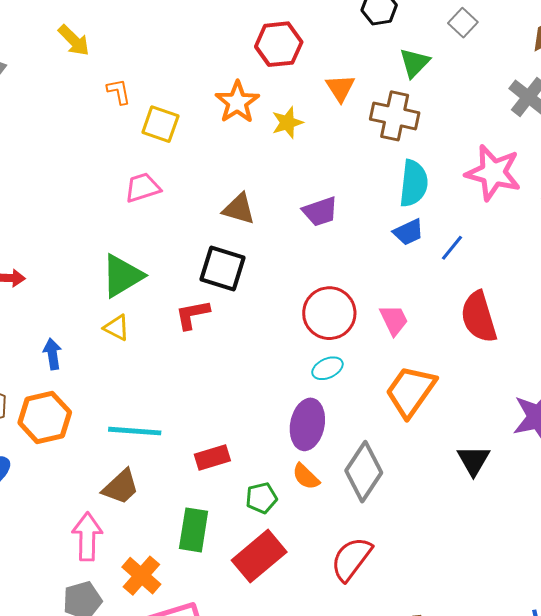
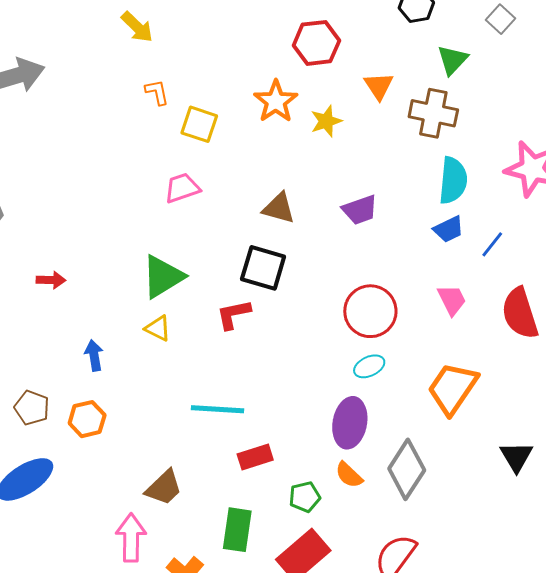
yellow arrow: (74, 40) -> (137, 27), moved
pink trapezoid: (394, 320) -> (452, 300), moved
orange hexagon: (45, 417) -> (87, 419), size x0.7
cyan line: (135, 431) -> (218, 409), moved

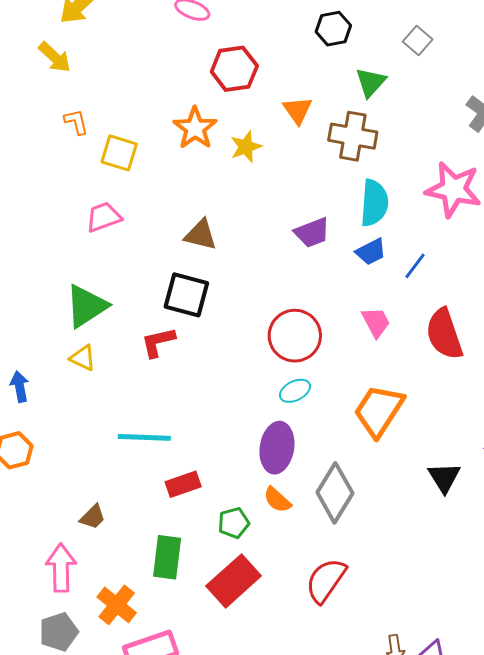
purple trapezoid: (360, 210) -> (312, 233), moved
brown trapezoid: (164, 488) -> (93, 517), size x0.7

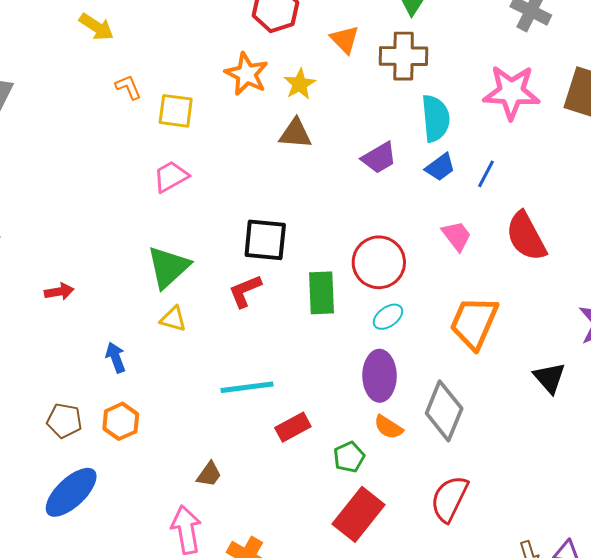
brown triangle: (201, 235) -> (295, 134), moved
green rectangle: (167, 557) -> (321, 293), moved

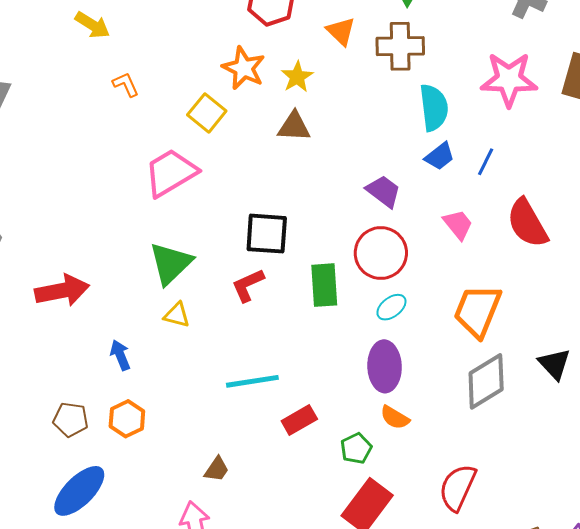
yellow square: (176, 111) -> (207, 113), moved, turned 33
purple trapezoid: (379, 158) -> (383, 191), moved, turned -111
pink trapezoid: (171, 177) -> (171, 173), size x1.5
red arrow: (59, 292) -> (62, 291), size x1.8
gray diamond: (444, 411) -> (486, 381), moved, turned 38

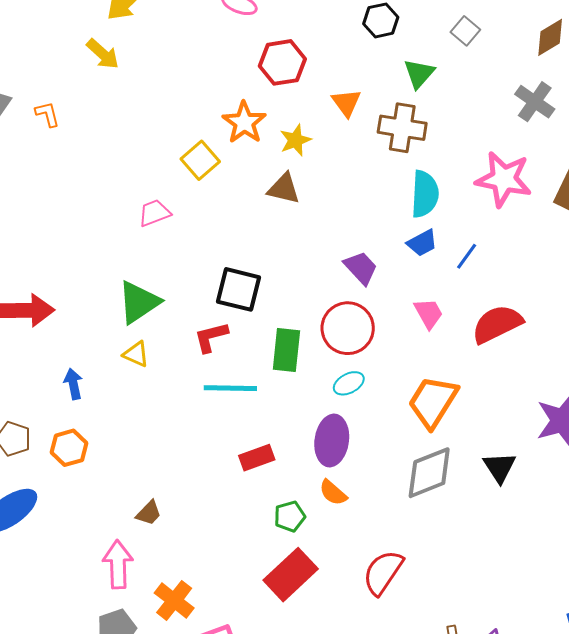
orange L-shape: (126, 84) -> (47, 114), moved
pink trapezoid: (171, 173) -> (154, 213), size x0.6
red semicircle: (527, 223) -> (497, 324), turned 84
cyan line: (252, 381) -> (230, 388), moved
red rectangle: (299, 420) -> (257, 458), moved

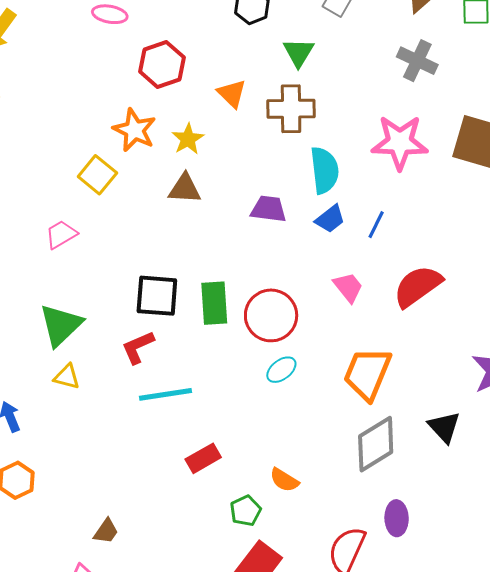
purple trapezoid: (361, 268) -> (269, 209), moved, turned -30
green rectangle: (286, 350) -> (214, 303), moved
purple ellipse: (332, 441) -> (397, 518), moved, size x0.7

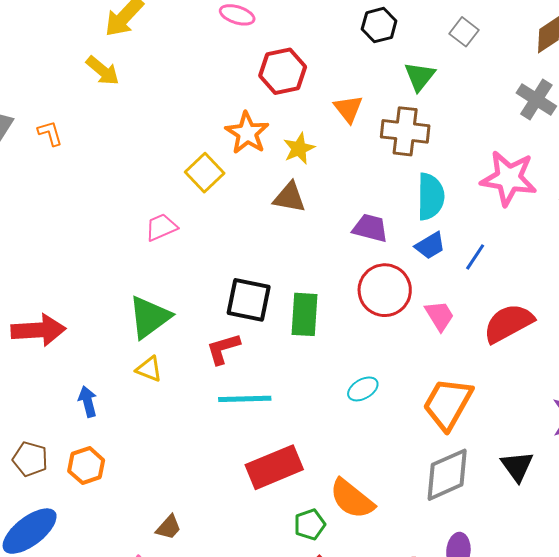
red circle: (271, 315) -> (385, 290), moved
red rectangle: (203, 458) -> (274, 467), size x1.6
orange semicircle: (284, 480) -> (352, 499), size x1.6

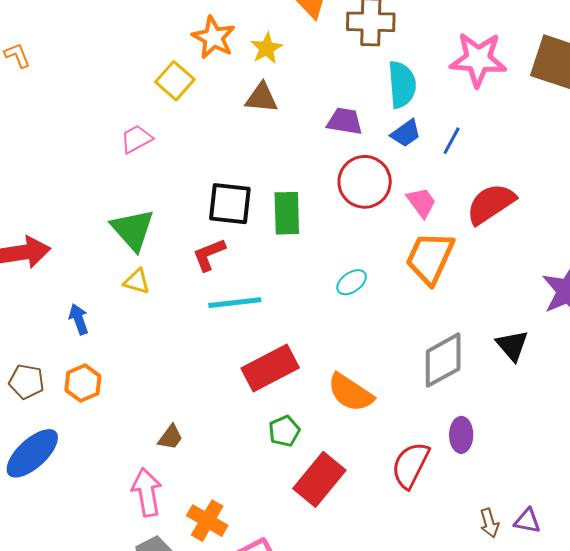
green triangle: (149, 317) -> (133, 230), turned -30
orange trapezoid: (448, 404) -> (430, 258), moved
green pentagon: (310, 525) -> (284, 431), moved

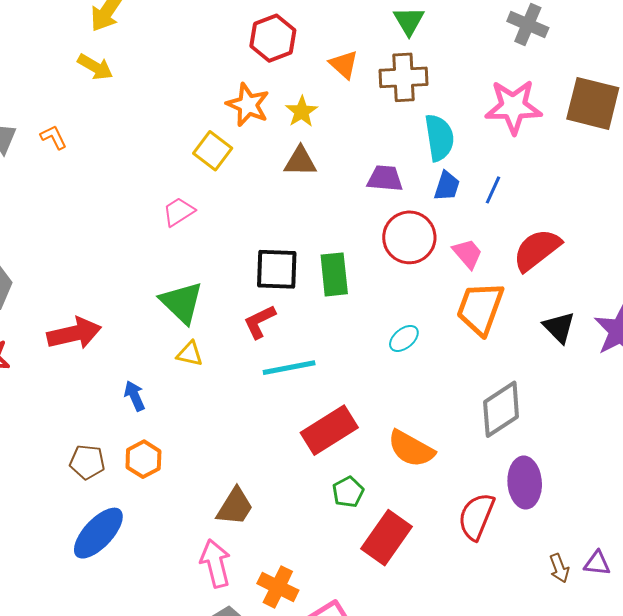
blue trapezoid: (406, 133) -> (447, 186), turned -32
black triangle: (512, 346) -> (559, 327), moved
purple ellipse: (461, 435) -> (525, 483), size x1.4
brown trapezoid: (170, 437) -> (235, 507), size x1.5

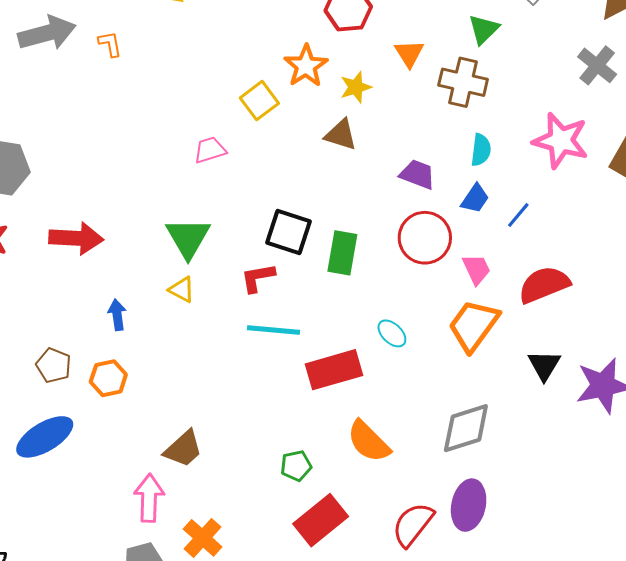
cyan semicircle: (439, 138) -> (481, 150), size x0.7
cyan ellipse: (404, 338) -> (392, 333), turned 68
red rectangle: (329, 430) -> (334, 370), moved

